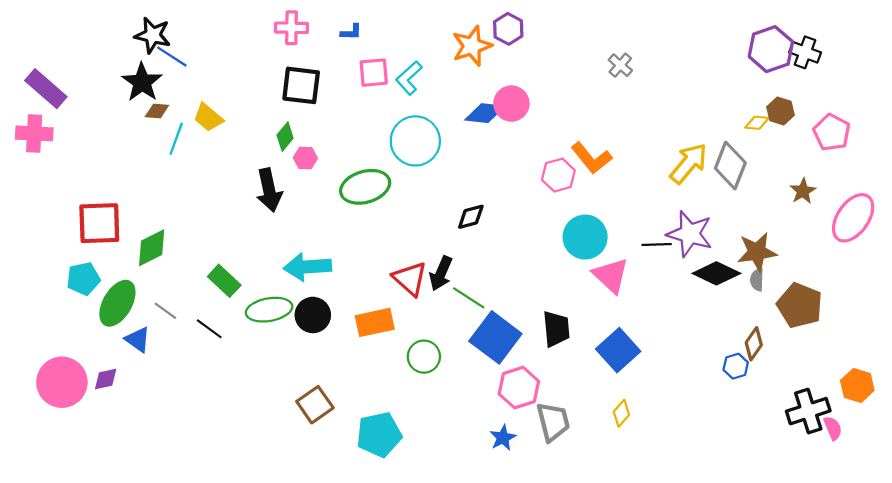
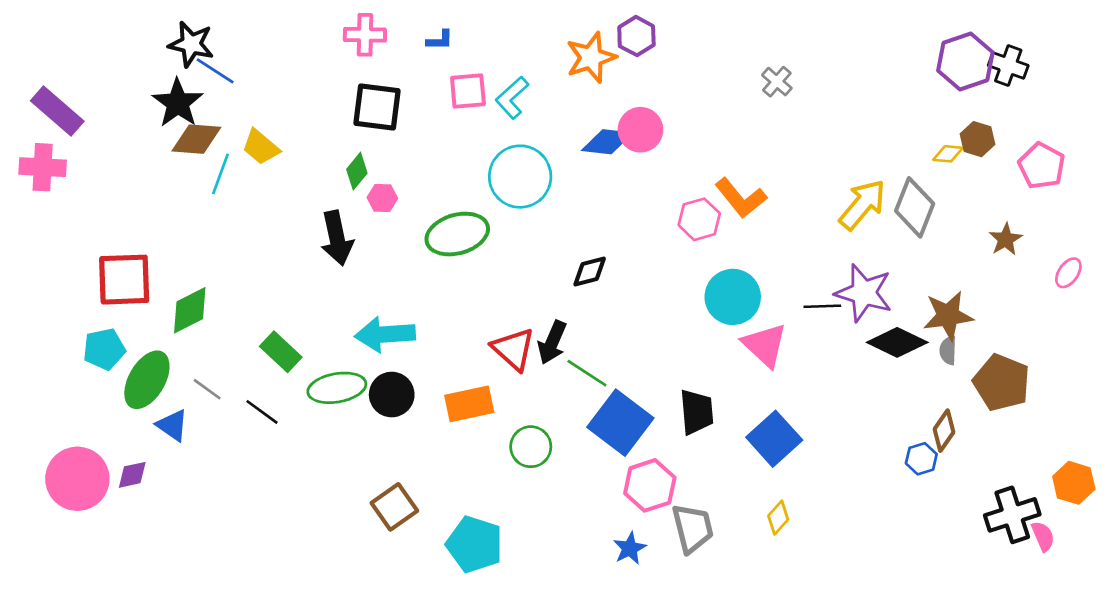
brown diamond: (157, 111) -> (196, 139), size x1.6
pink ellipse: (853, 218) -> (1068, 273), size x0.5
cyan pentagon: (379, 435) -> (475, 544), turned 30

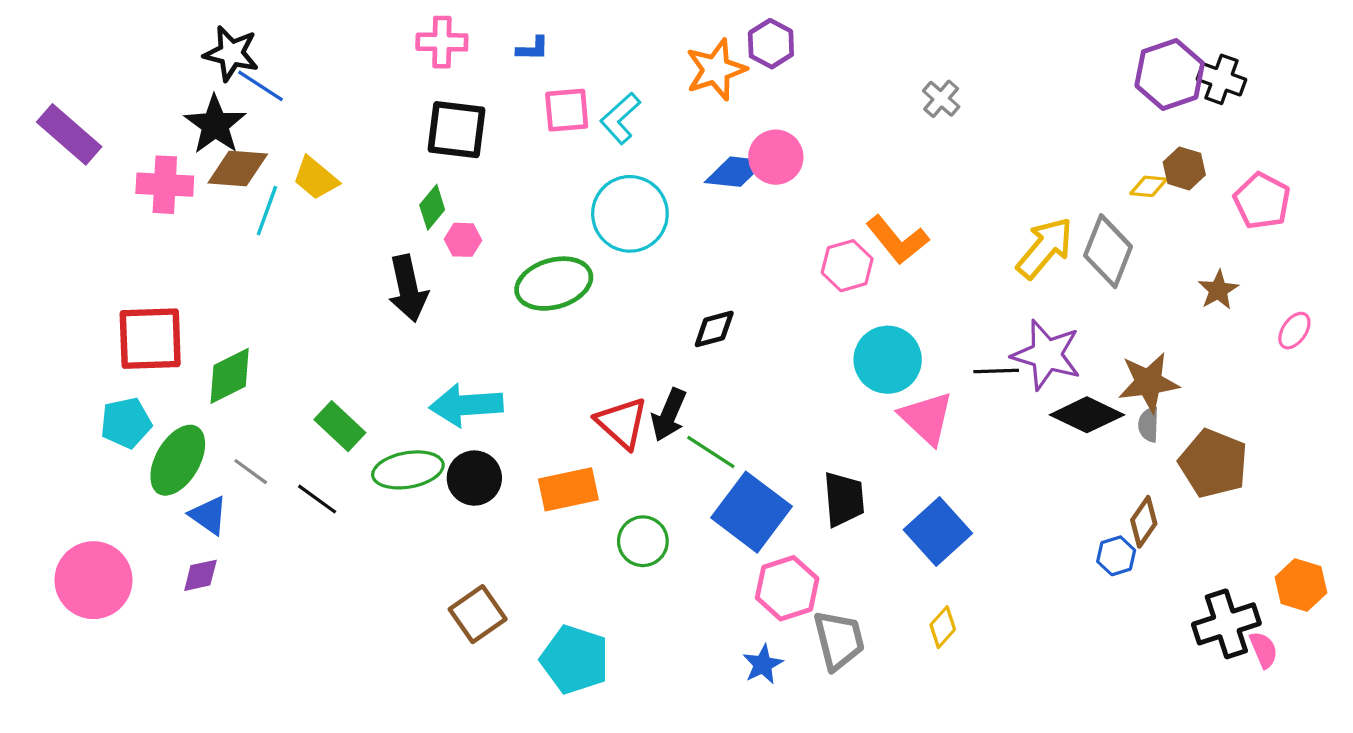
pink cross: (43, 167) -> (165, 185), moved
purple diamond: (132, 475) -> (200, 575), moved

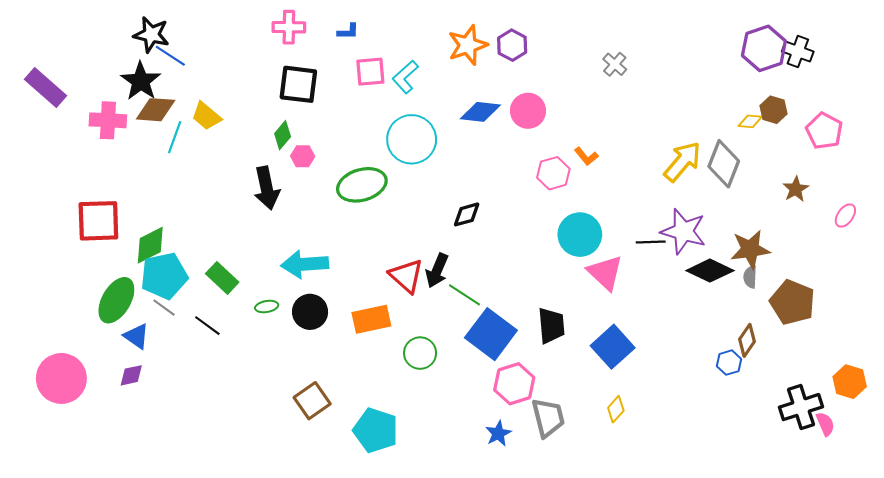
purple hexagon: (771, 44) -> (512, 45), moved
pink circle: (776, 157) -> (528, 111), moved
orange L-shape: (897, 240) -> (586, 156), size x0.6
cyan pentagon: (126, 423) -> (164, 276), moved, size x1.4
green ellipse: (408, 470) -> (267, 307), size x0.5

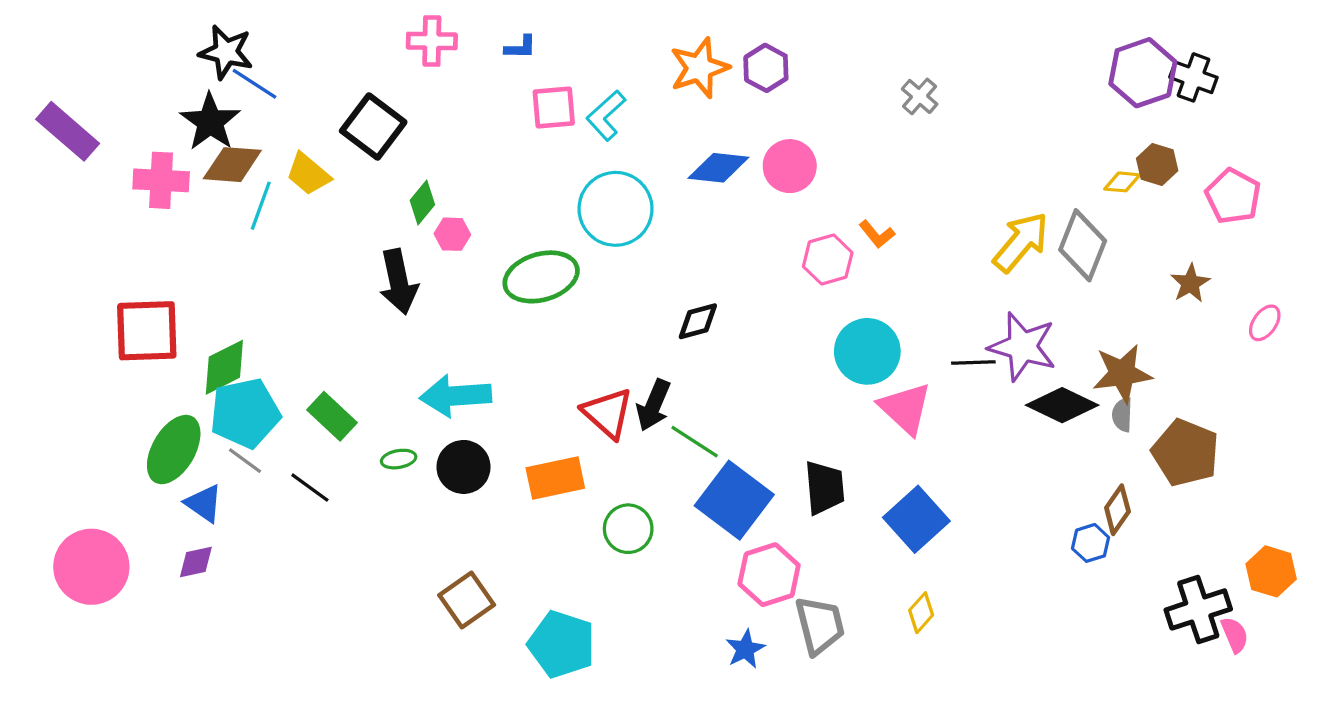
black square: (298, 84) -> (373, 127), moved, turned 30

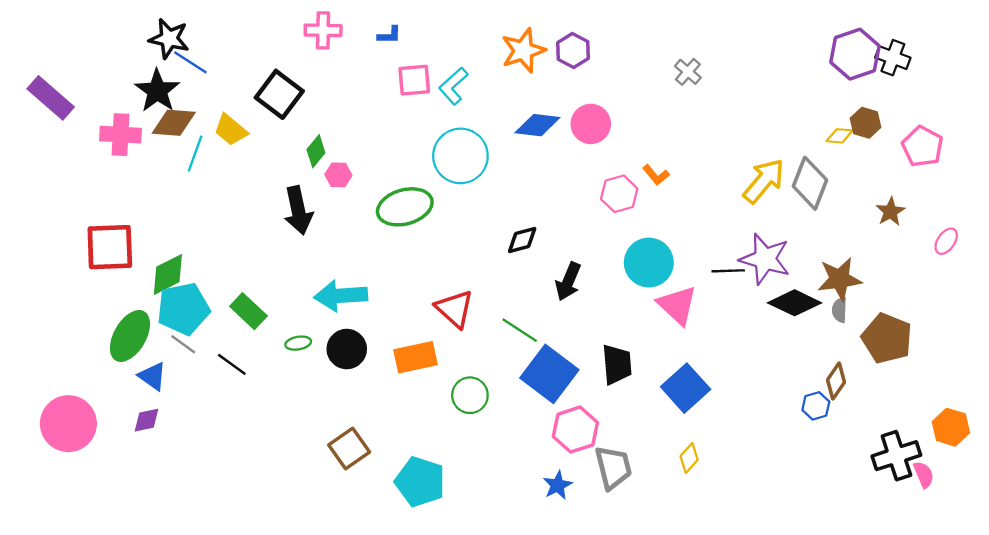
black arrow: (654, 405) -> (568, 281), moved

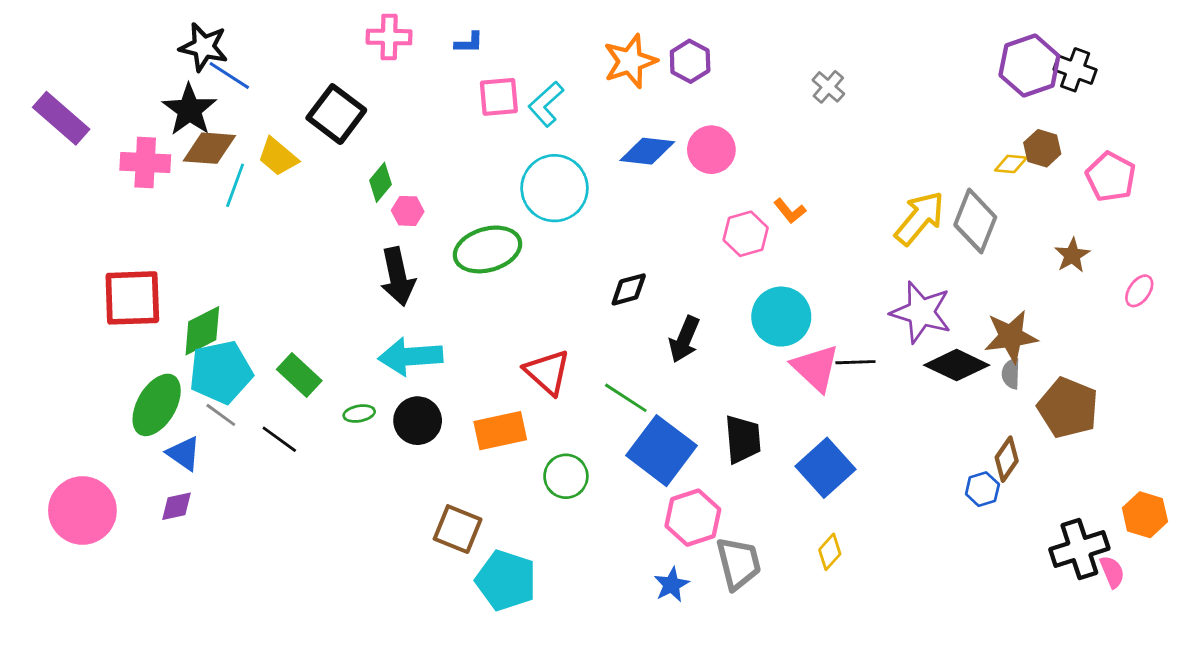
black arrow: (298, 210) -> (398, 277), moved
black line: (728, 271) -> (855, 362), moved
brown square: (349, 449) -> (458, 529), moved, turned -33

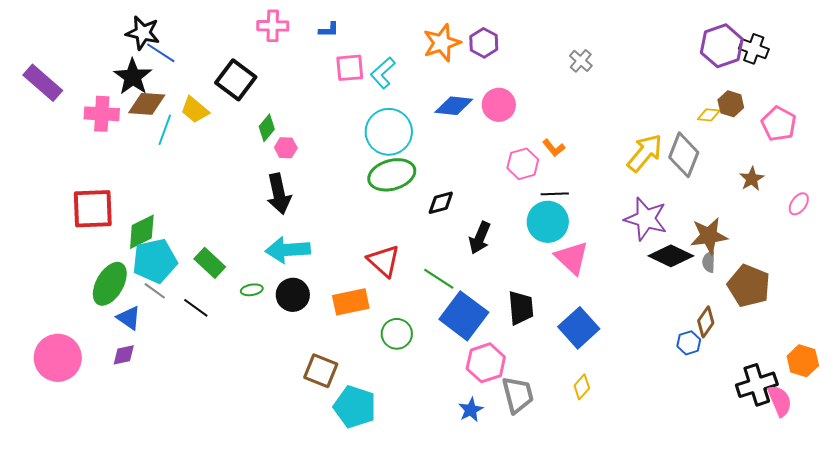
green ellipse: (487, 249) -> (392, 175), moved
black line: (855, 362) -> (555, 194), moved
pink semicircle: (1112, 572) -> (780, 401), size x1.4

